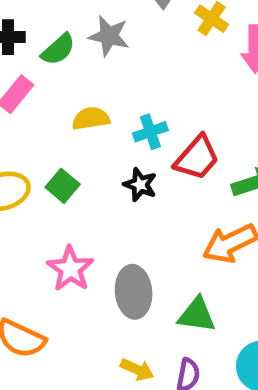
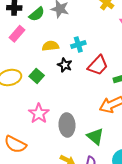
cyan cross: (150, 132) -> (78, 45), moved
black star: (140, 185) -> (65, 65), moved
green triangle: (197, 315) -> (95, 136), turned 30

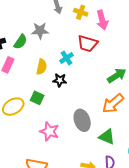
yellow semicircle: (50, 46) -> (42, 67), turned 126
red trapezoid: (98, 65) -> (88, 44), moved, turned 80
gray ellipse: (67, 125) -> (82, 120), moved

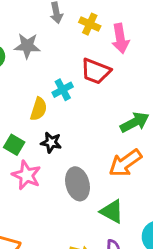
yellow semicircle: (42, 67) -> (39, 109), moved
black star: (60, 80) -> (51, 142), moved
pink star: (49, 131) -> (26, 175), moved

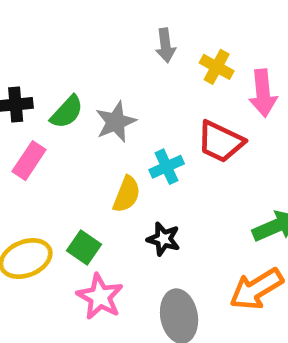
gray star: (27, 46) -> (116, 122), moved, turned -30
black star: (51, 142) -> (163, 239), moved

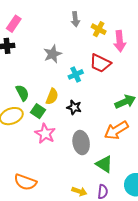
green semicircle: (67, 112) -> (22, 93), moved, turned -70
pink rectangle: (29, 161) -> (14, 24), moved
yellow semicircle: (127, 194) -> (52, 96), moved

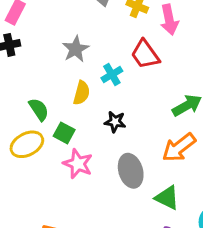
red trapezoid: (100, 63) -> (145, 54), turned 35
yellow semicircle: (52, 96) -> (82, 93), moved

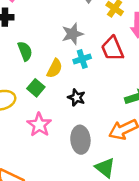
gray star: (76, 49) -> (72, 34), moved
green semicircle: (39, 109) -> (25, 51), moved
green square: (64, 133) -> (36, 88), moved

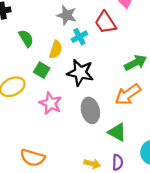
gray star: (72, 34) -> (67, 15), turned -30
black star: (76, 98) -> (80, 73), size x1.6

